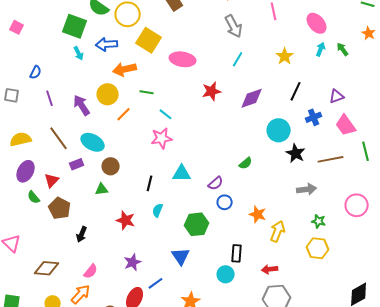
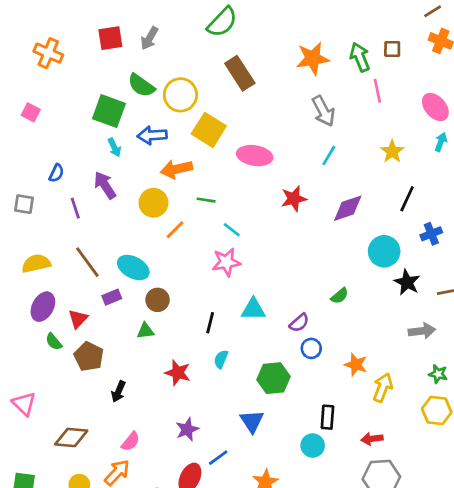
purple arrow: (82, 105) -> (105, 185), moved

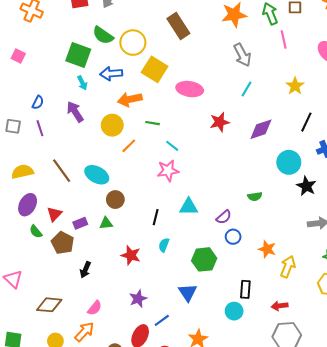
purple line: (75, 208) -> (40, 128), moved
green semicircle: (340, 296) -> (255, 196), turned 32
purple rectangle: (112, 297) -> (80, 223), moved

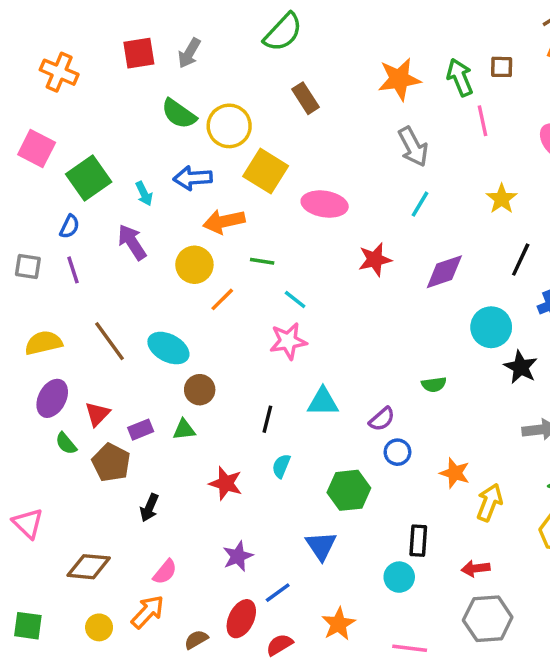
brown rectangle: (178, 26) -> (306, 98), size x0.7
green square: (78, 55) -> (89, 178), moved, turned 35
pink square: (18, 56) -> (37, 148), size x1.5

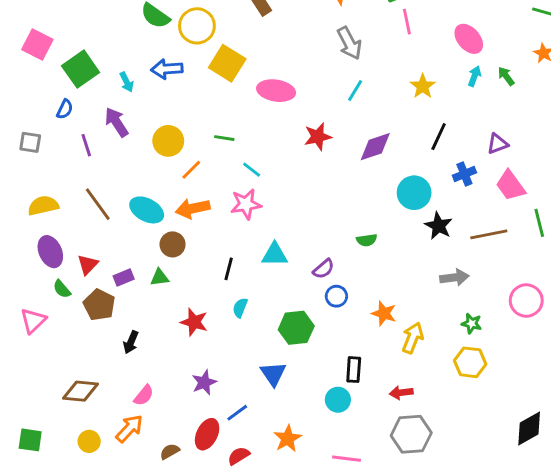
orange arrow: (224, 221) -> (193, 208), moved
purple line: (73, 270) -> (86, 145), moved
purple ellipse: (52, 398) -> (50, 252), turned -52
pink triangle: (28, 523) -> (33, 321), moved, turned 32

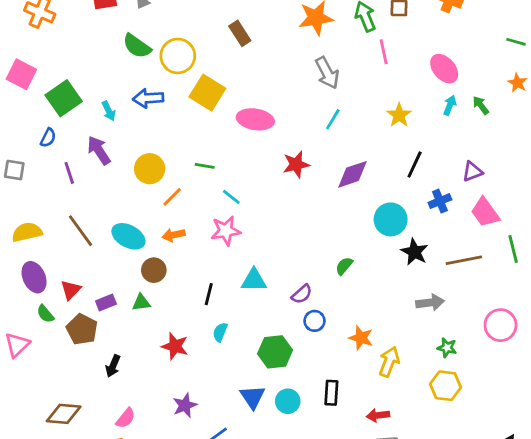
orange arrow: (193, 208) -> (174, 235), size x0.7
green semicircle: (367, 240) -> (344, 266), turned 138
cyan circle: (338, 400) -> (288, 401), moved

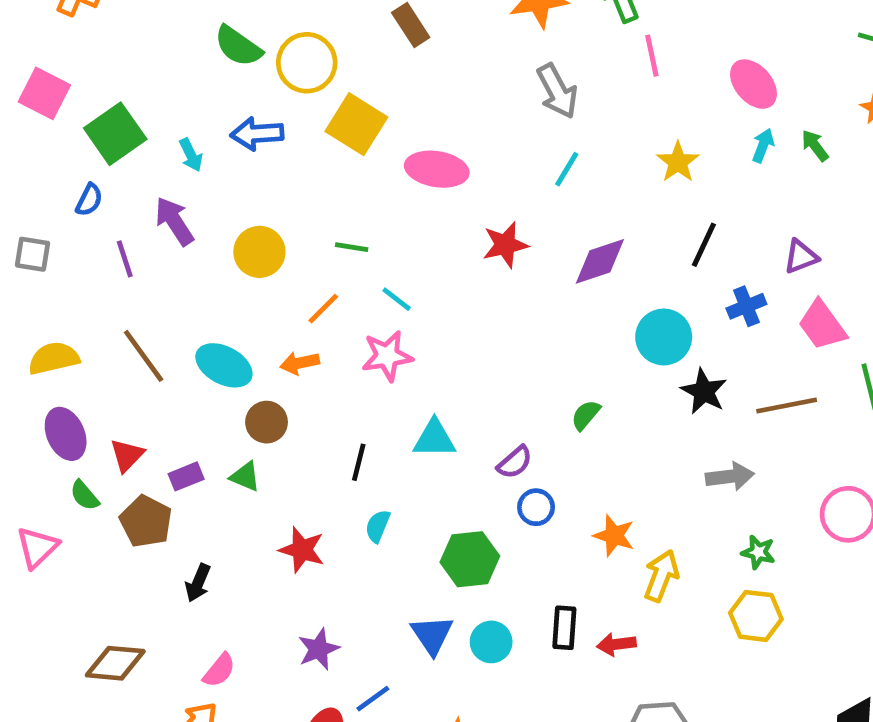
orange line: (172, 197) -> (323, 309), moved
green triangle: (141, 303) -> (245, 476), turned 30
red arrow: (378, 415) -> (616, 644), moved

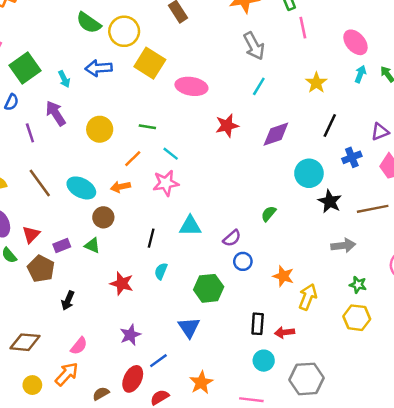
cyan circle: (491, 642) -> (264, 361), moved

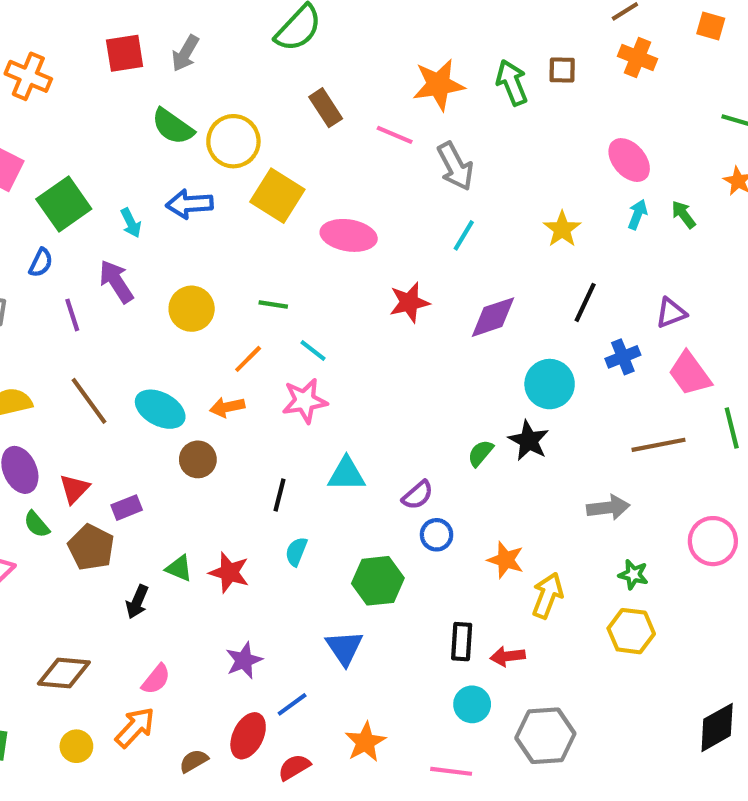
pink line: (303, 28) -> (395, 135), moved, turned -55
black star: (330, 201) -> (529, 441), moved
green triangle: (92, 245) -> (179, 568), moved

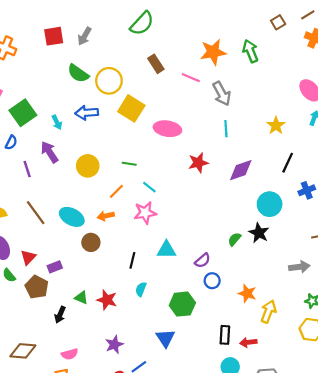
brown square: (562, 70) -> (278, 22), moved, turned -32
cyan line: (464, 235) -> (226, 129), turned -35
pink semicircle: (156, 679) -> (70, 354), turned 35

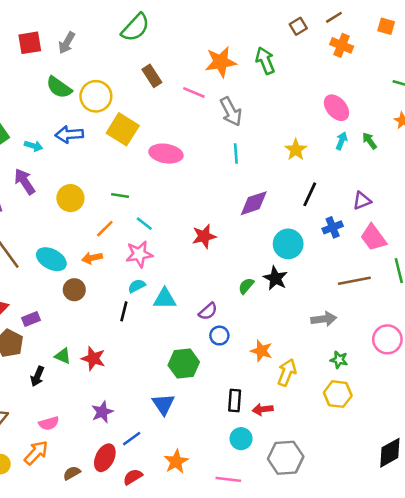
cyan arrow: (57, 122) -> (34, 146), turned -48
red star: (198, 163) -> (204, 236), moved
cyan semicircle: (141, 289) -> (137, 286), moved, turned 40

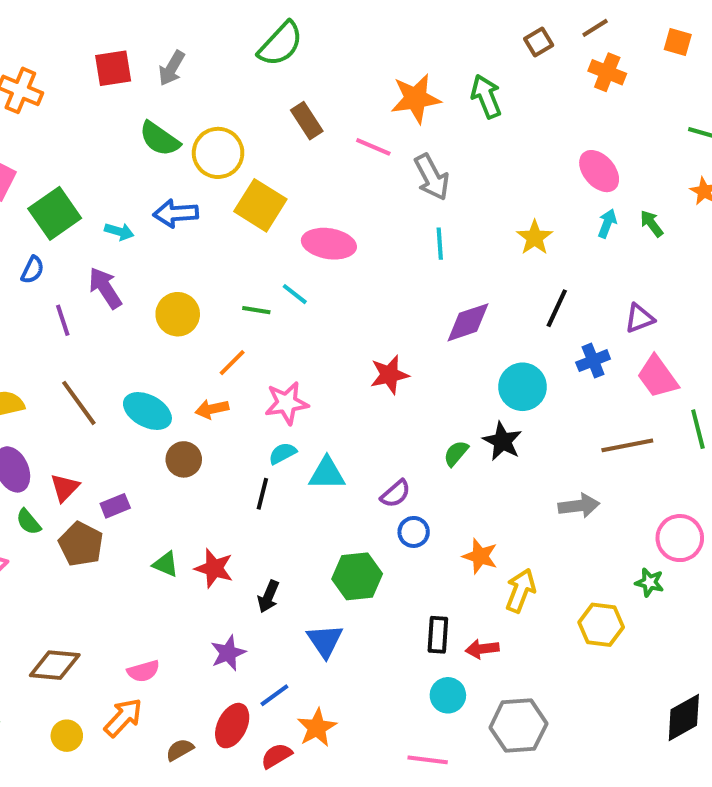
cyan line: (144, 224) -> (295, 294), moved
green star: (339, 360) -> (650, 582), moved
black arrow: (37, 376) -> (268, 597), moved
orange star: (176, 462) -> (317, 728), moved

